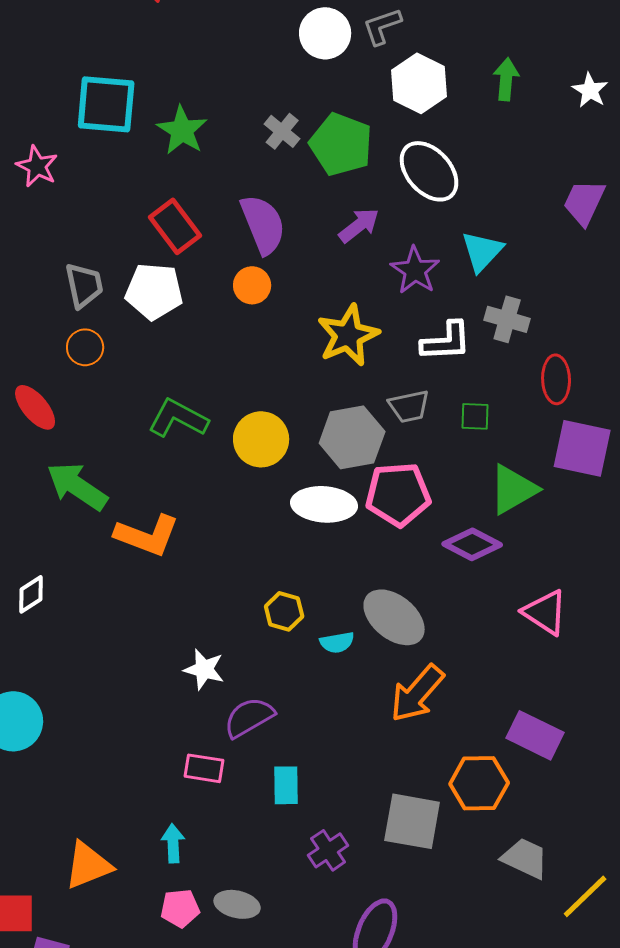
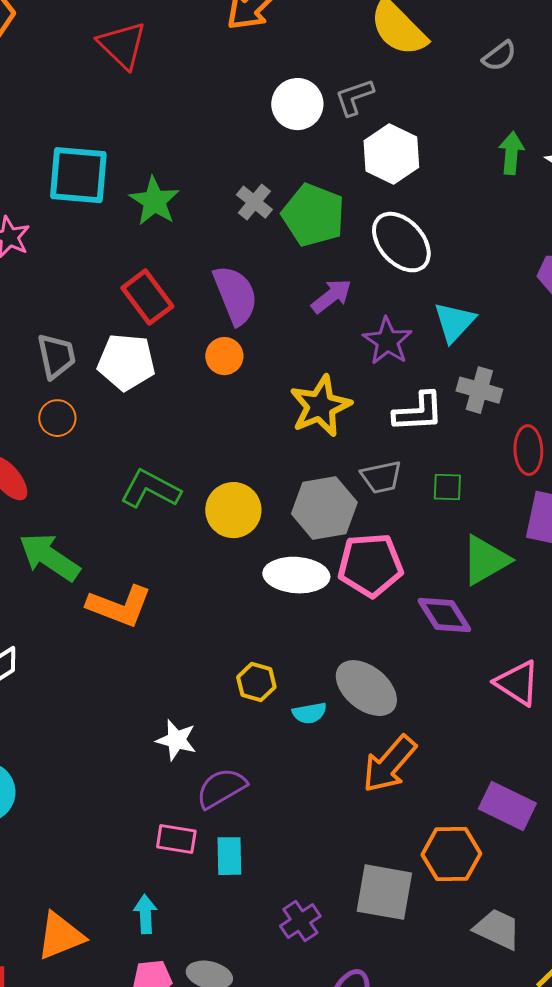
green arrow: (506, 79) -> (511, 153), moved
purple diamond: (472, 544) -> (444, 615), turned 30
cyan rectangle: (286, 785) -> (229, 856), moved

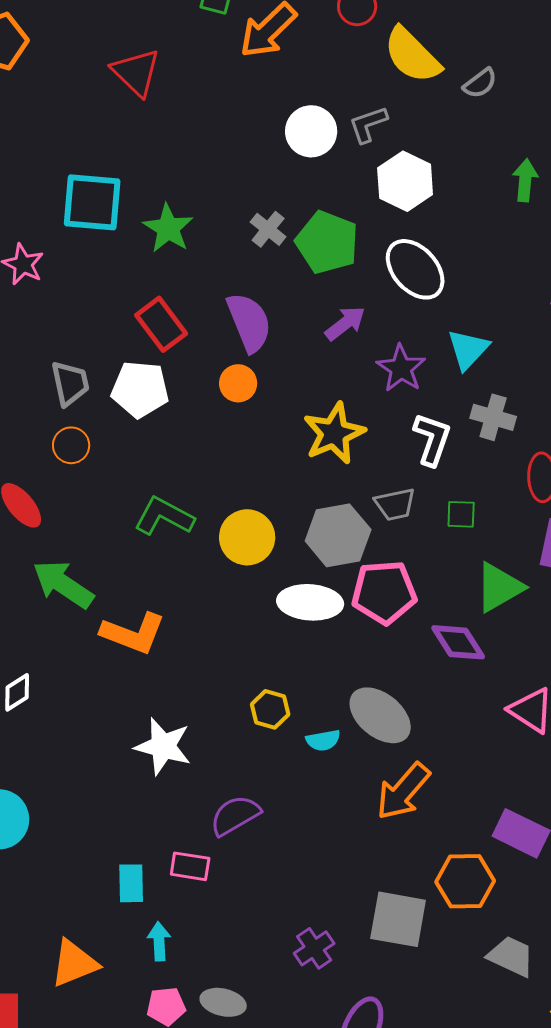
gray semicircle: (499, 56) -> (480, 83), moved
white L-shape: (418, 412) -> (432, 439), turned -68
white star: (176, 740) -> (163, 746), moved, size x1.4
cyan rectangle: (229, 856) -> (131, 883), moved

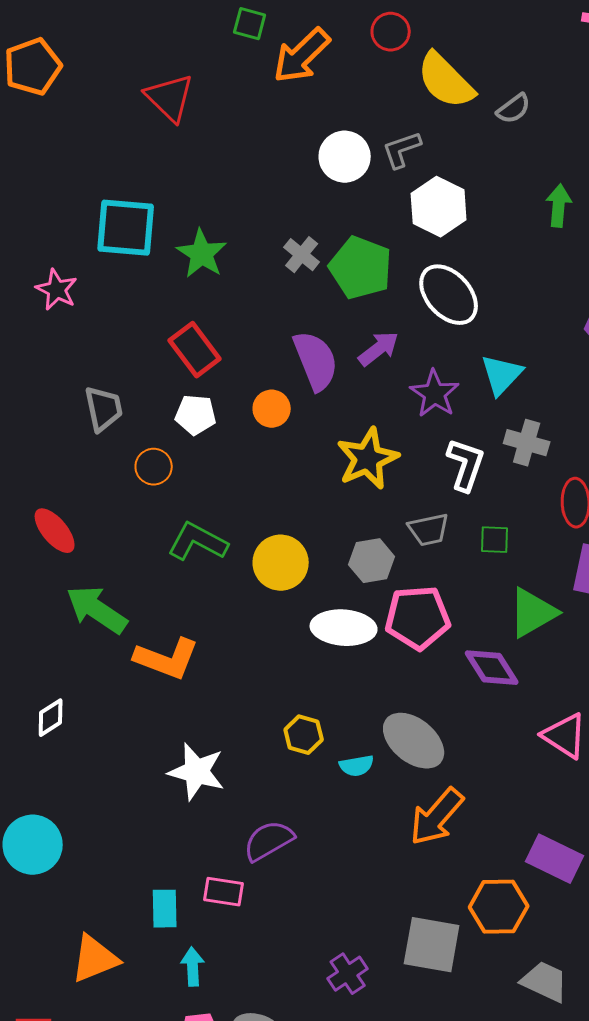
purple semicircle: (249, 322) -> (316, 361), moved
white pentagon: (140, 389) -> (196, 415), moved, size x0.7
orange circle: (71, 445) -> (154, 467), moved
gray hexagon: (338, 535) -> (372, 561), size x0.7
orange triangle: (74, 963) -> (95, 959), moved

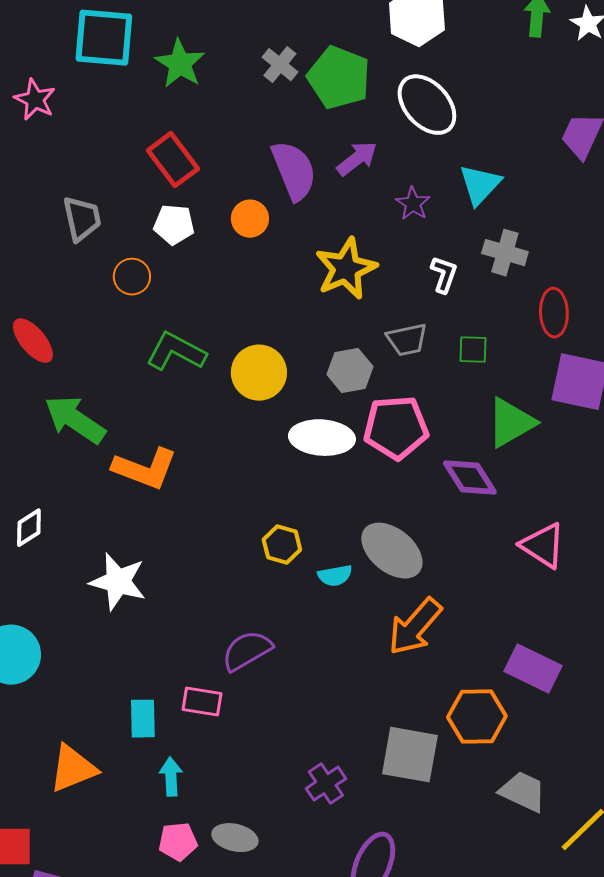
purple star: (435, 394) -> (413, 204), size x0.7
white L-shape: (466, 465) -> (444, 275), size x0.7
white star: (197, 772) -> (118, 582), moved

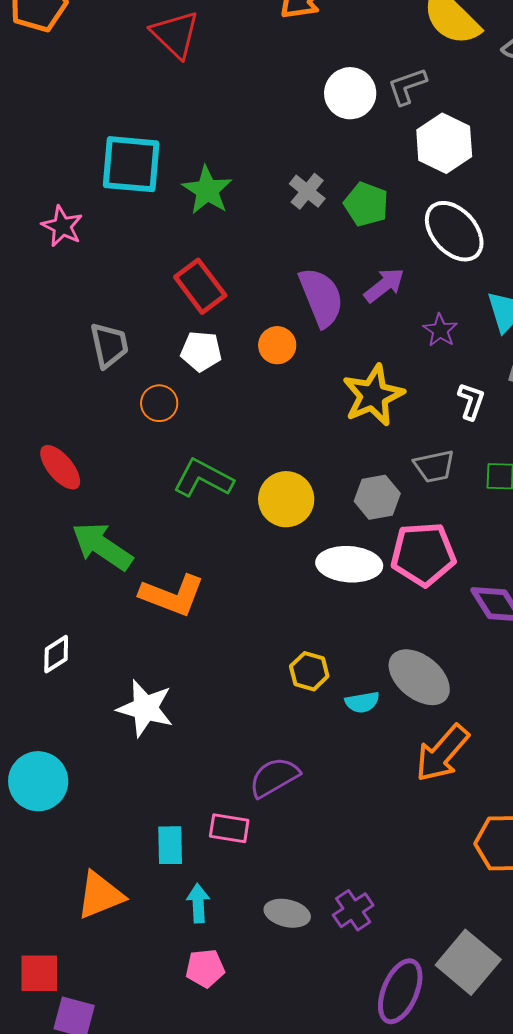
green pentagon: (339, 78) -> (366, 204), size x0.7
gray square: (410, 755) -> (468, 962), moved, turned 30
gray ellipse: (235, 838) -> (287, 913), moved

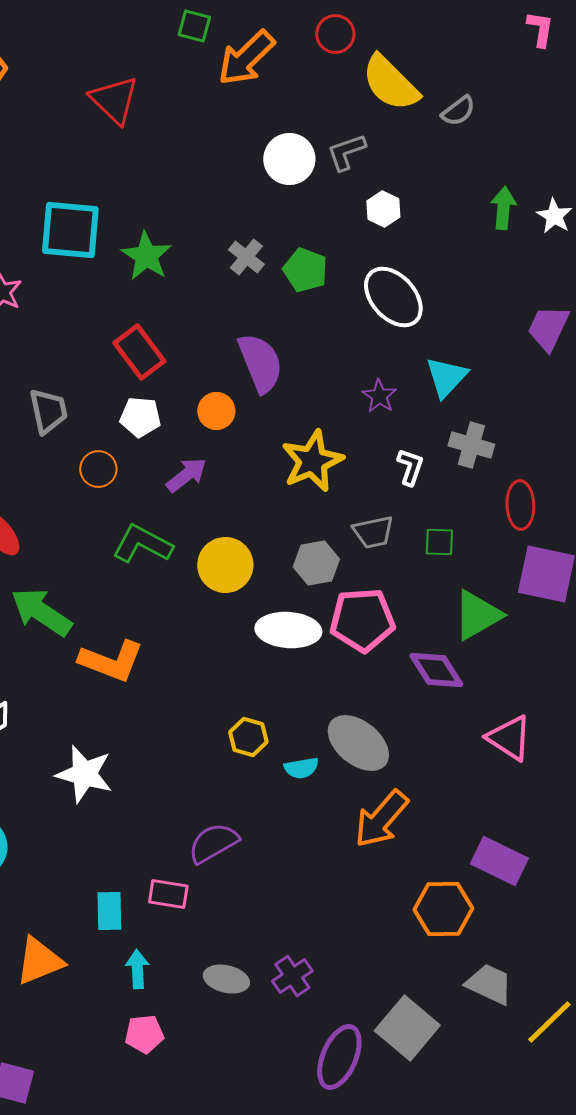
white hexagon: (444, 143) -> (383, 209), size x0.6
purple arrow: (384, 285) -> (186, 475), moved

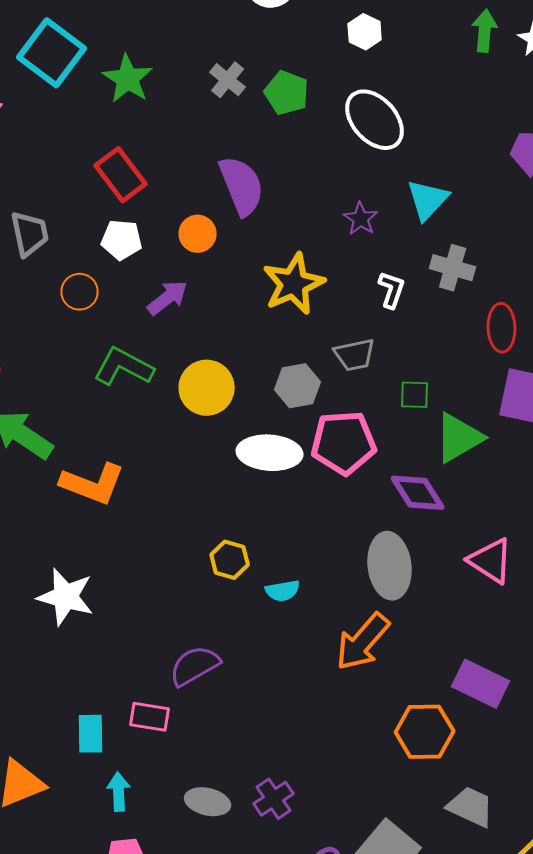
cyan square: (70, 230) -> (52, 53), turned 32
green square: (439, 542) -> (415, 395), moved
gray ellipse: (358, 743) -> (390, 566), moved, turned 44

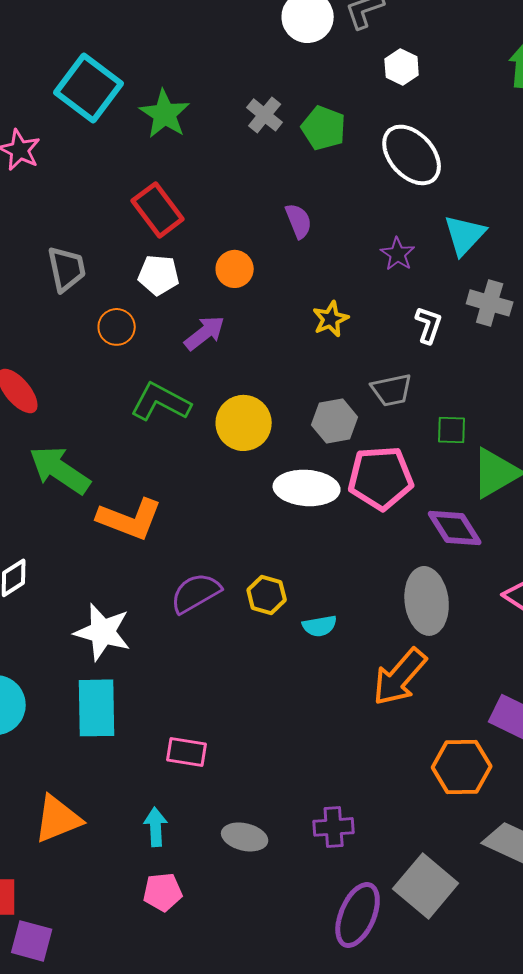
purple semicircle: (242, 186) -> (299, 221), moved, size x0.6
yellow star: (294, 284) -> (331, 319), size x0.6
purple semicircle: (195, 666) -> (196, 593), moved
cyan rectangle: (91, 734) -> (97, 708), moved, size x1.5
purple cross: (274, 799) -> (334, 827), moved, turned 30

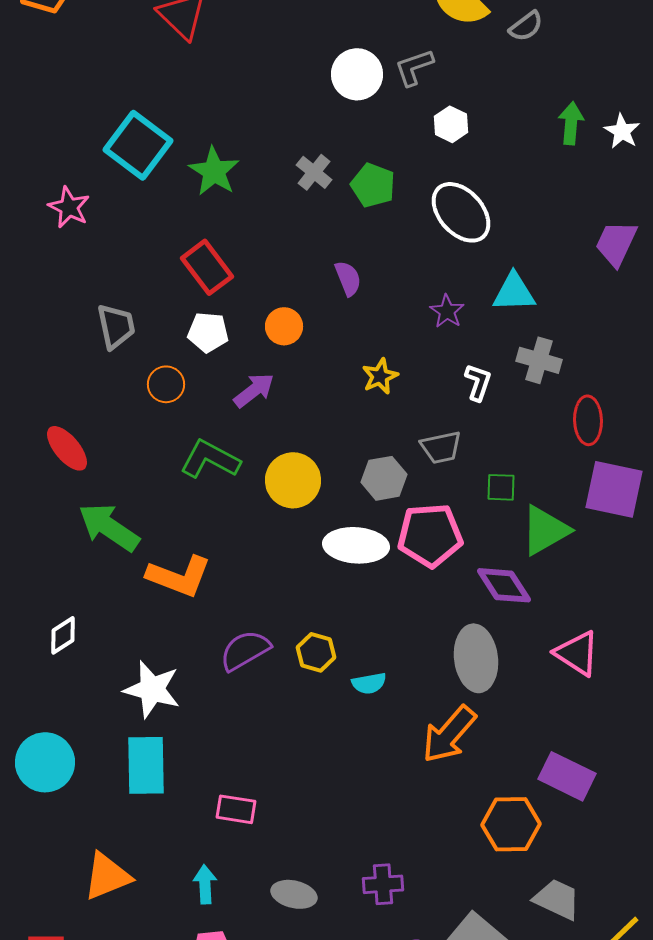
cyan triangle: (465, 235) -> (514, 292), turned 45

